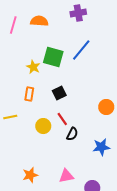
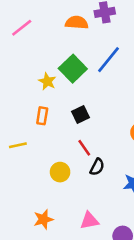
orange semicircle: (39, 21) -> (77, 23), moved
pink line: (13, 25) -> (22, 28), turned 36
green square: (53, 57) -> (73, 69), turned 30
yellow circle: (43, 126) -> (60, 172), moved

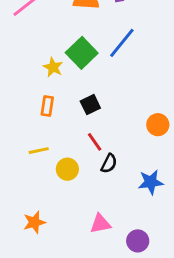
yellow line: (18, 145) -> (39, 151), moved
orange star: (43, 219) -> (34, 222), moved

